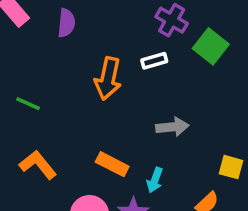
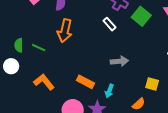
white rectangle: (154, 61) -> (110, 24), turned 64
orange arrow: (108, 79) -> (65, 31), moved

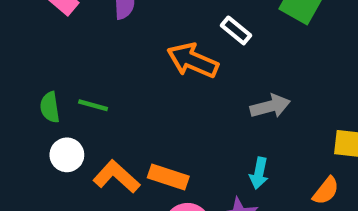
orange arrow: (65, 31) -> (193, 60), moved, turned 110
white circle: (11, 66) -> (67, 155), moved
orange rectangle: (86, 82) -> (168, 177), moved

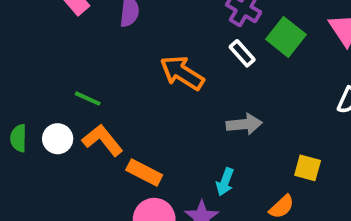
white rectangle: (236, 30) -> (242, 53), moved
green semicircle: (50, 107) -> (19, 138), moved
orange L-shape: (116, 177) -> (102, 140), moved

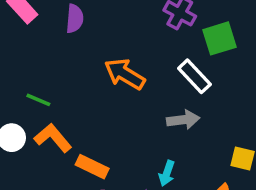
green square: (286, 37) -> (219, 38), turned 36
white rectangle: (242, 53) -> (194, 76), moved, size x1.4

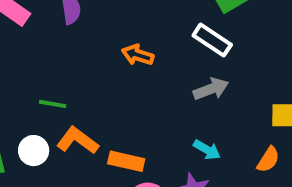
orange arrow: (125, 74) -> (138, 55), size x0.7
cyan arrow: (167, 173) -> (207, 150), turned -65

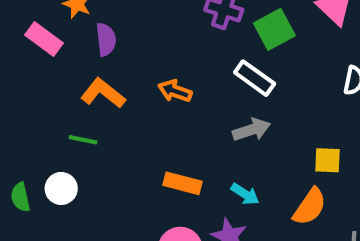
orange L-shape: (77, 141) -> (103, 93), moved
orange semicircle: (268, 160) -> (310, 207), size x1.4
orange rectangle: (126, 161) -> (183, 183), moved

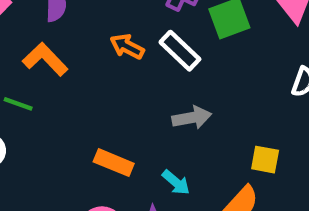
white rectangle: (255, 78) -> (180, 51), moved
orange arrow: (175, 91) -> (127, 47), moved

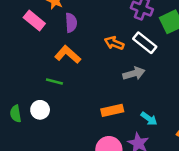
gray arrow: (192, 118) -> (134, 73), moved
orange rectangle: (114, 163) -> (112, 110), turned -30

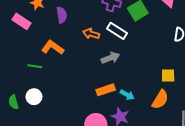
purple semicircle: (71, 23) -> (62, 15), moved
green line: (54, 82) -> (35, 66), moved
orange rectangle: (112, 110) -> (106, 90), moved

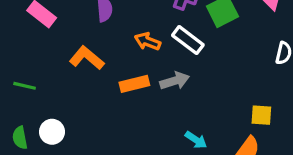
green line: (35, 66) -> (25, 86), moved
orange rectangle: (106, 90) -> (134, 84), moved

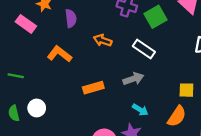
white rectangle: (188, 40) -> (144, 49), moved
gray arrow: (175, 81) -> (133, 79), moved
orange rectangle: (134, 84) -> (93, 88), moved

